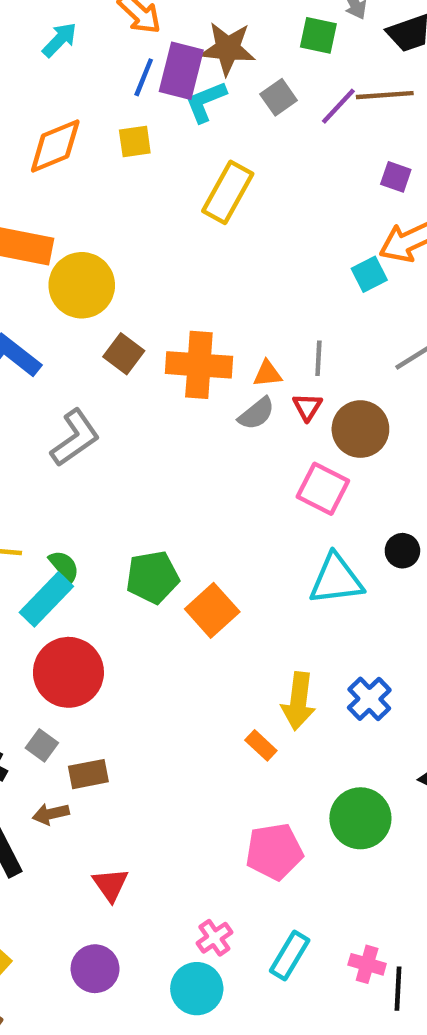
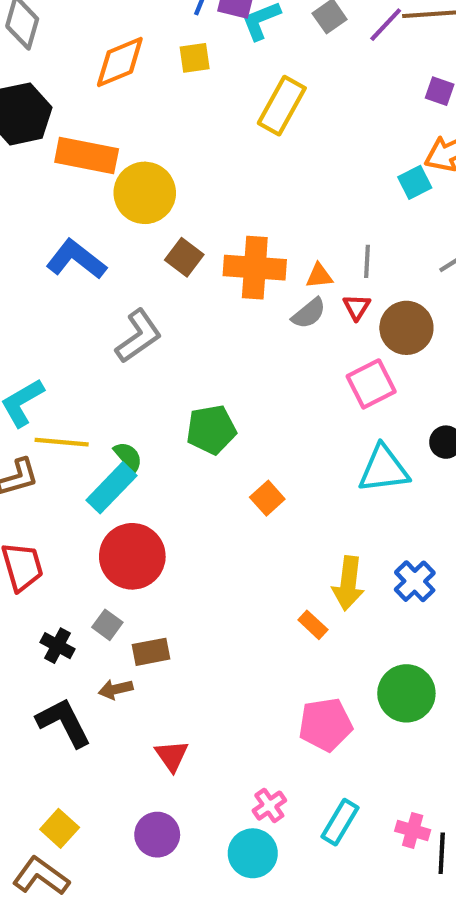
pink square: (323, 489) -> (371, 384), turned 36
green pentagon: (153, 577) -> (211, 430), moved
orange square: (212, 610) -> (267, 498), size x0.7

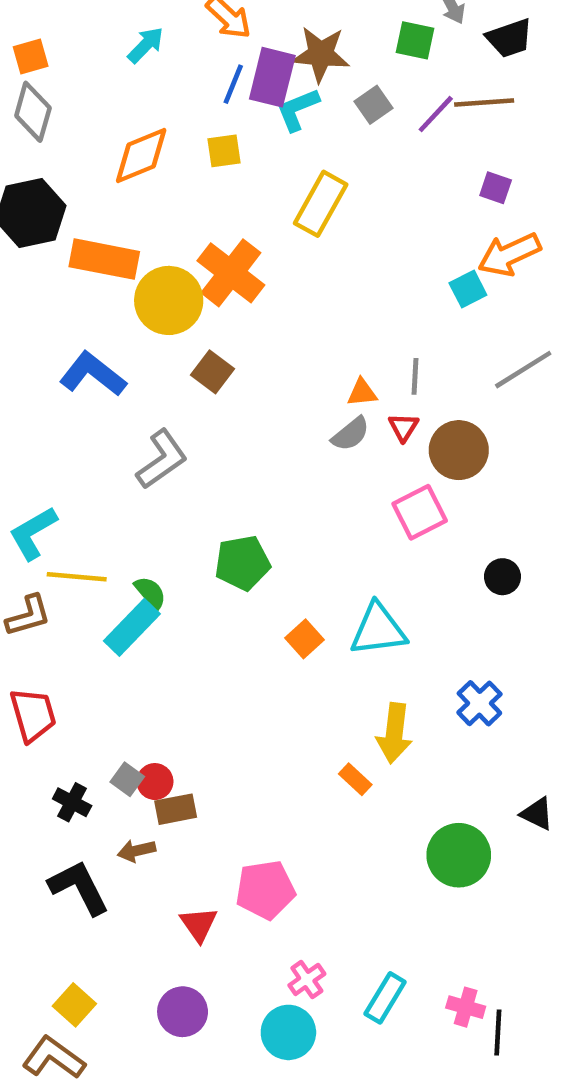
orange cross: (255, 268) -> (231, 273), moved, turned 34
cyan triangle: (384, 469) -> (378, 630), moved
red circle: (132, 556) -> (155, 782), moved, size x0.5
blue cross: (415, 581) -> (479, 703), moved
pink pentagon: (325, 725) -> (265, 890), moved

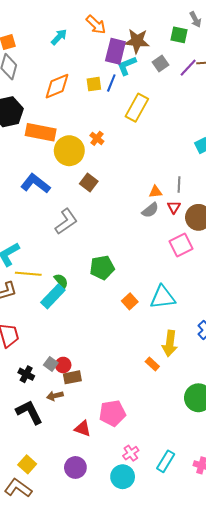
blue line: (233, 84) -> (111, 83), moved
orange cross: (231, 273) -> (97, 138), size x0.5
red triangle: (199, 924) -> (83, 429), turned -36

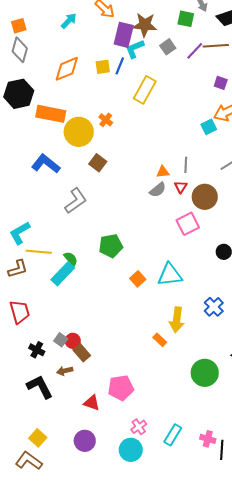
brown rectangle: (72, 377) -> (82, 353), turned 60

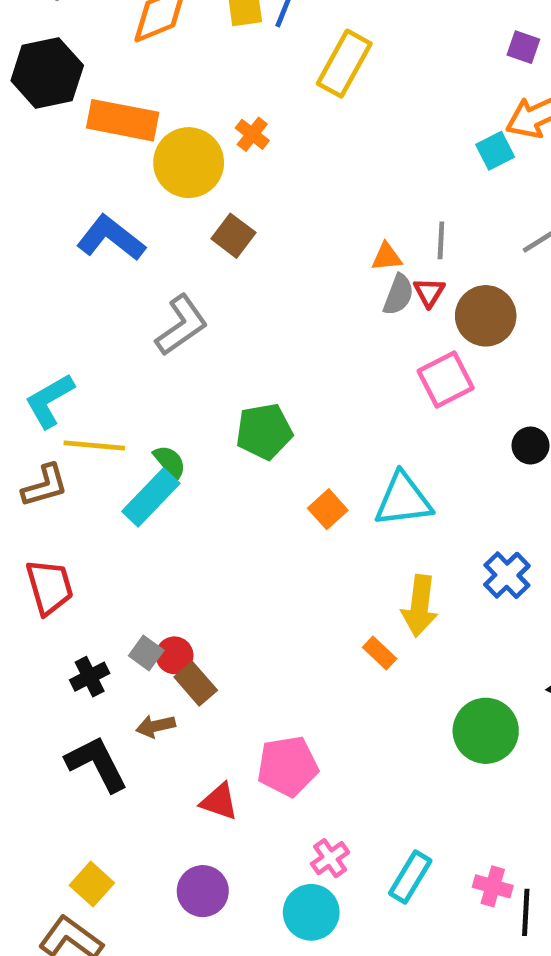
gray semicircle: (158, 190) -> (398, 295), moved, turned -30
black cross: (37, 350) -> (90, 677), turned 35

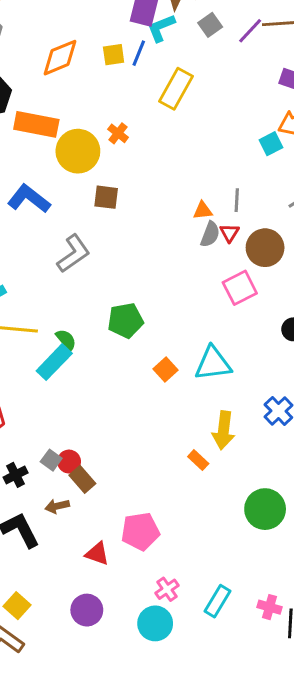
brown square: (233, 236) -> (106, 197), turned -30

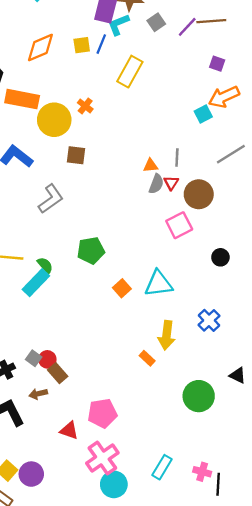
pink cross: (167, 589) -> (102, 458), moved, size x1.8
purple circle: (87, 610) -> (31, 474), moved

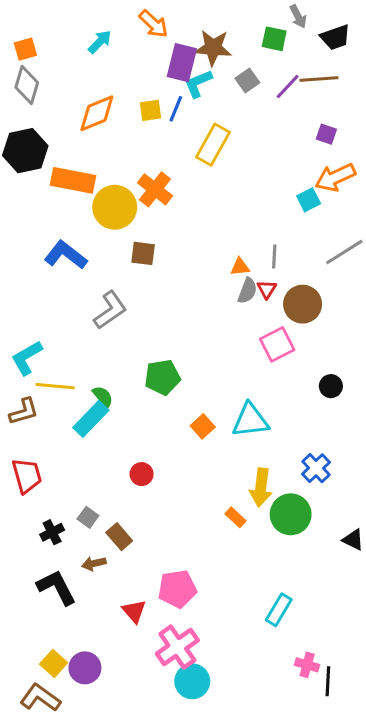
orange cross: (85, 106) -> (155, 189), size x1.6
red circle: (47, 359) -> (142, 474), moved
green circle: (199, 396) -> (291, 514), moved
red triangle: (69, 430) -> (134, 611), turned 30
cyan rectangle: (162, 467) -> (279, 610), moved

